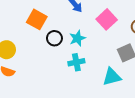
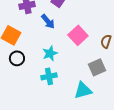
black circle: (54, 38) -> (17, 58), moved

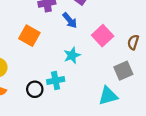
black circle: (17, 58) -> (35, 89), moved
cyan cross: (49, 76) -> (56, 80), moved

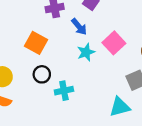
cyan star: (72, 55) -> (86, 52), moved
black circle: (35, 89) -> (42, 74), moved

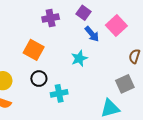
blue arrow: (79, 27) -> (92, 34), moved
pink square: (114, 43) -> (116, 25), moved

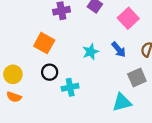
blue arrow: (92, 34) -> (119, 50), moved

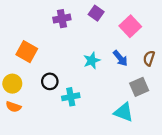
orange square: (44, 43) -> (27, 52), moved
cyan triangle: (122, 102) -> (124, 112), turned 36

